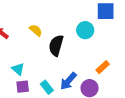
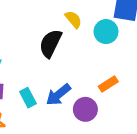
yellow semicircle: (36, 30) -> (73, 19), moved
cyan circle: (85, 30) -> (106, 32), moved

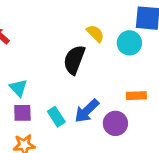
orange rectangle: (108, 84) -> (136, 96), turned 36

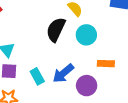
cyan circle: (129, 43) -> (86, 35), moved

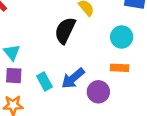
cyan circle: (86, 35) -> (122, 37), moved

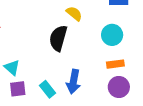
blue arrow: (73, 78) -> (73, 82), turned -30
purple circle: (98, 92) -> (119, 87), moved

